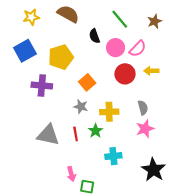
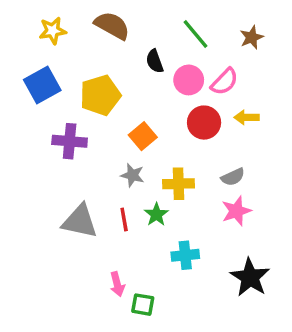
gray semicircle: (143, 108) -> (233, 177), turned 80

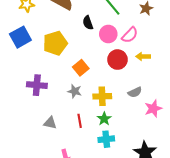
purple cross: (70, 141) -> (37, 85), moved
pink star: (236, 211) -> (153, 109), moved
green star: (156, 214) -> (104, 119), moved
red line: (124, 219) -> (80, 121), moved
gray triangle: (80, 221) -> (50, 123), moved, size x0.6

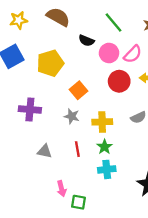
black semicircle: (88, 23) -> (86, 41), turned -48

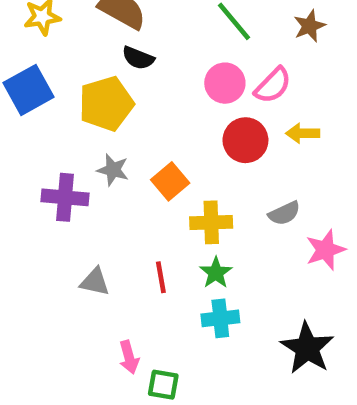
black semicircle: (86, 41) -> (138, 58), moved
orange square: (78, 90) -> (170, 181), moved
gray star: (72, 116) -> (113, 170), moved

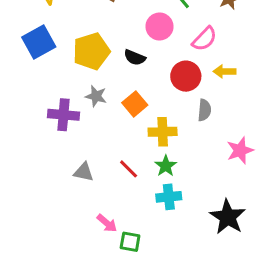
black semicircle: (138, 58) -> (135, 57), moved
pink circle: (225, 83) -> (159, 27), moved
gray semicircle: (284, 213) -> (204, 110), moved, turned -60
red line: (161, 277) -> (129, 169), turned -35
pink arrow: (129, 357) -> (107, 223), turned -35

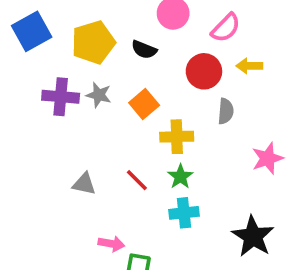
purple cross: (63, 115) -> (61, 97), moved
pink arrow: (107, 223) -> (111, 244), turned -30

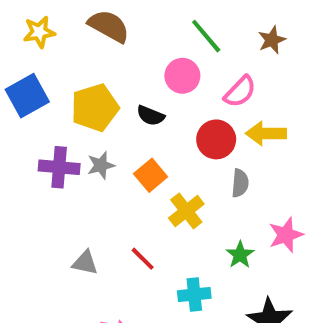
yellow arrow: (249, 66) -> (266, 133), size x1.4
gray star: (99, 95) -> (101, 165), turned -30
yellow cross: (177, 137) -> (186, 211), turned -36
green star: (180, 177) -> (240, 255), moved

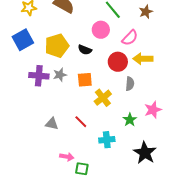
orange square: (151, 175) -> (85, 80), turned 35

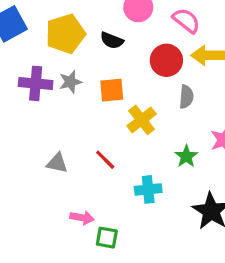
pink semicircle: (130, 38) -> (186, 21), turned -96

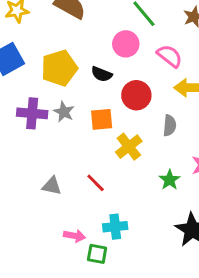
red circle: (166, 60) -> (136, 95), moved
gray star: (70, 82) -> (64, 112), turned -30
cyan cross: (148, 189) -> (115, 227), moved

